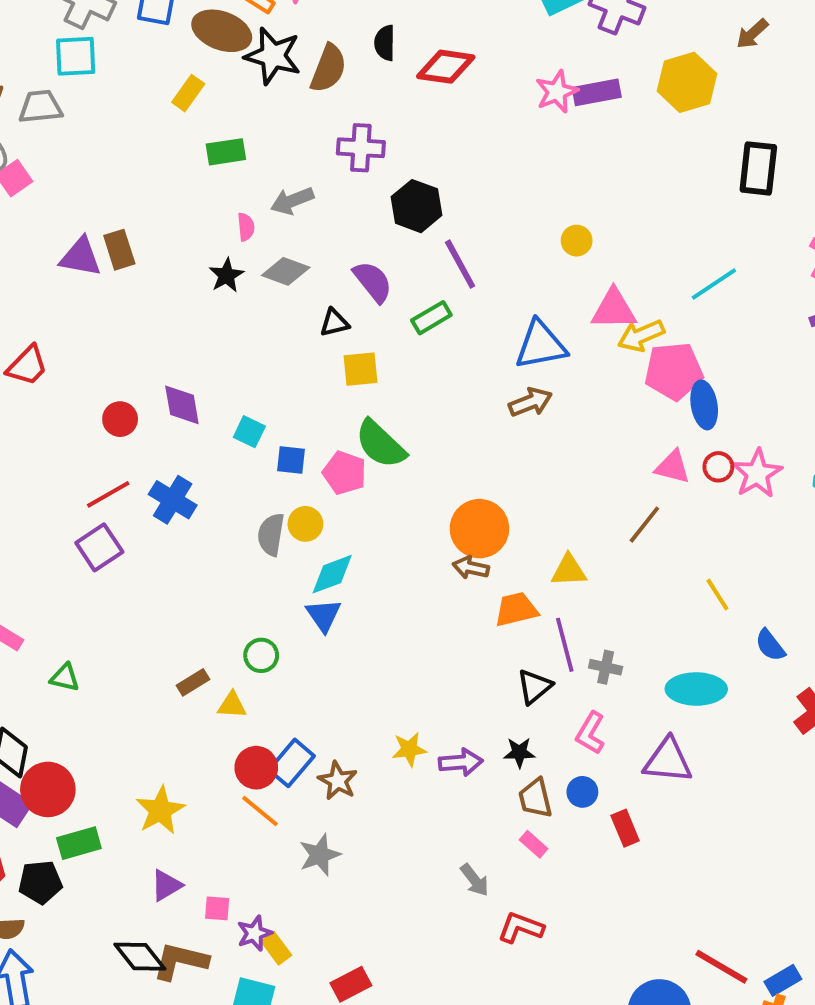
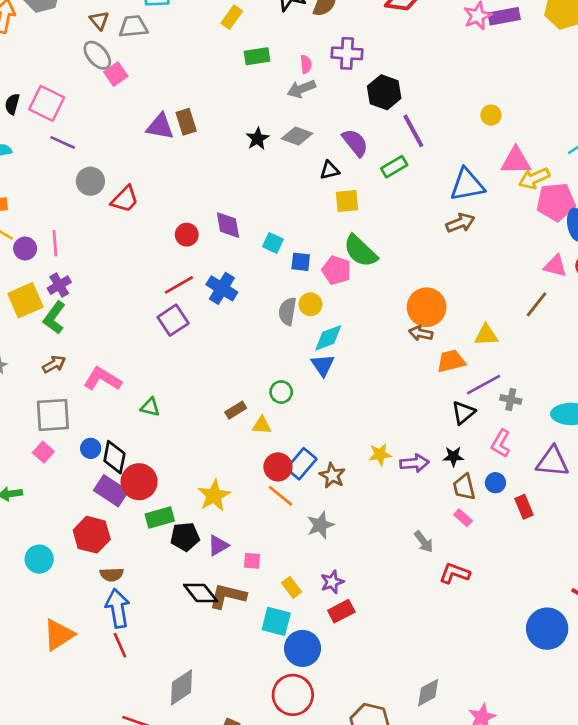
pink semicircle: (246, 227) -> (306, 64), moved
purple line: (565, 645) -> (484, 385), turned 76
black pentagon: (40, 882) -> (185, 537), moved
purple star: (254, 933) -> (332, 582), moved

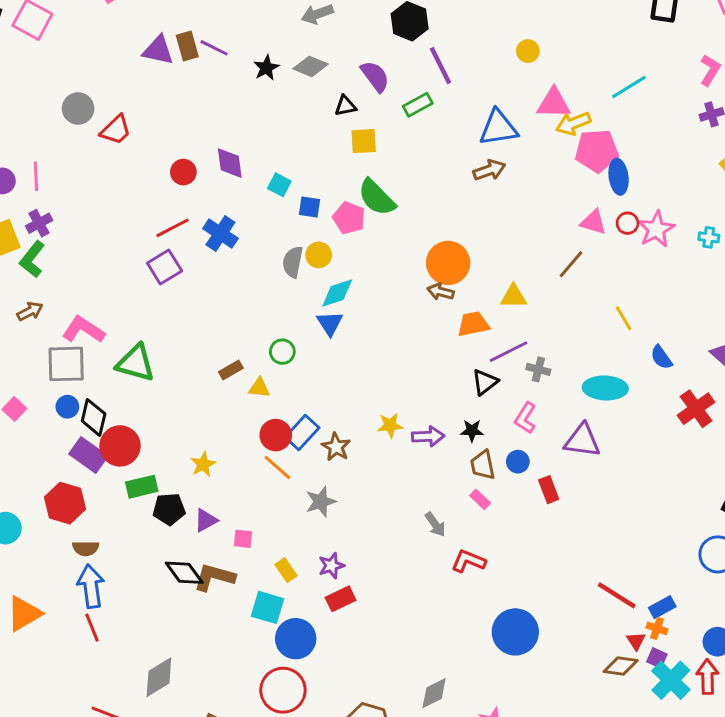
purple line: (63, 142) -> (214, 48), moved
green triangle: (150, 407) -> (136, 363), size x1.8
gray square: (53, 415) -> (66, 364), moved
yellow star: (214, 496) -> (203, 464), size x0.7
blue circle: (547, 629) -> (515, 632), moved

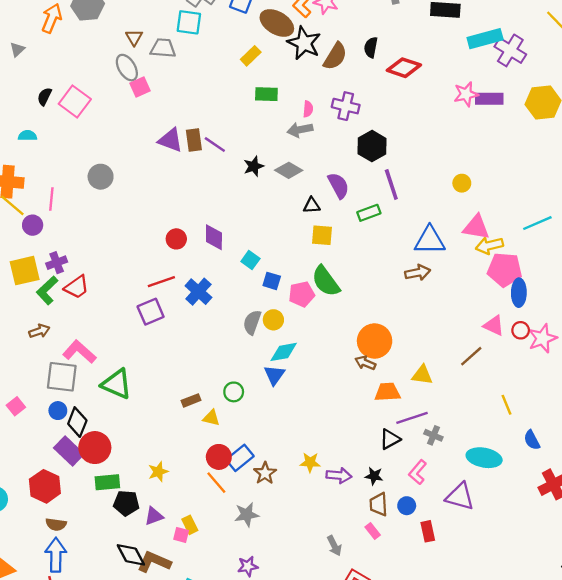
red trapezoid: (116, 130) -> (77, 287), moved
pink line: (36, 176) -> (51, 199), moved
pink pentagon: (349, 218) -> (302, 294), turned 30
yellow rectangle: (286, 570) -> (190, 525), moved

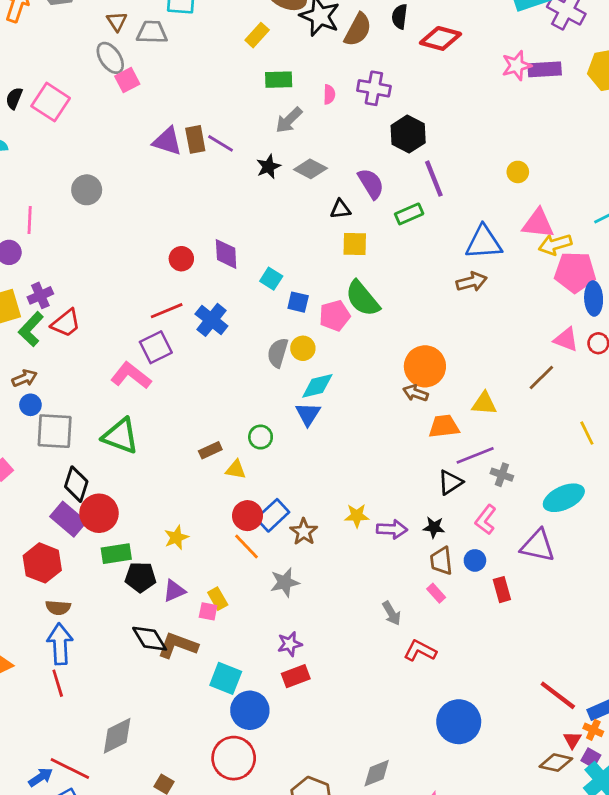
gray arrow: (300, 130) -> (289, 120), moved, turned -30
pink L-shape: (79, 352) -> (131, 376), moved
blue circle: (58, 411) -> (30, 405), moved
cyan ellipse: (484, 458) -> (564, 498), turned -32

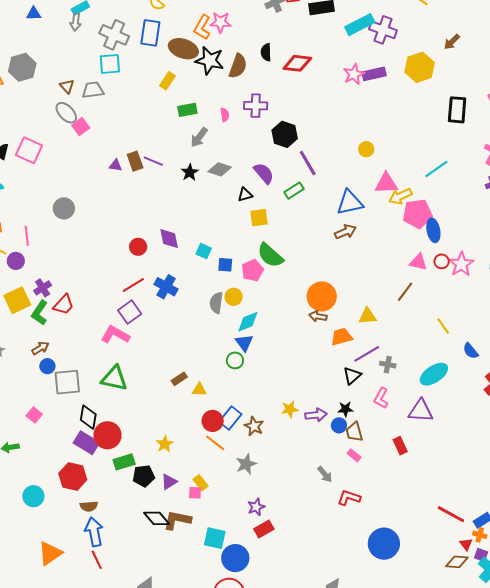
purple triangle: (167, 141) -> (116, 165), size x0.6
green circle: (261, 437) -> (235, 360), moved
blue circle: (475, 560) -> (339, 425), moved

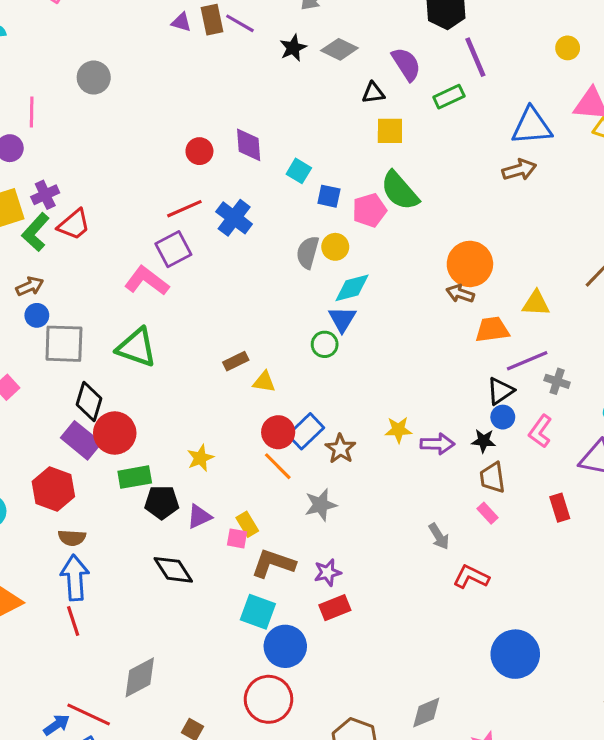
blue circle: (339, 425) -> (503, 417), moved
brown L-shape: (177, 520) -> (273, 563), moved

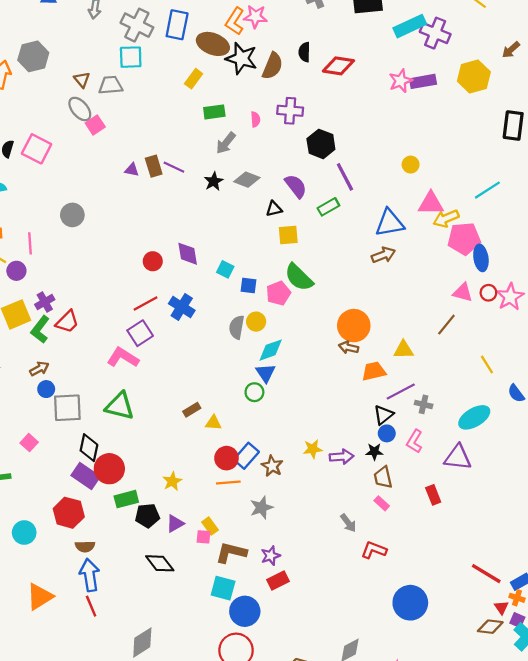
orange line: (278, 466) -> (228, 482), turned -45

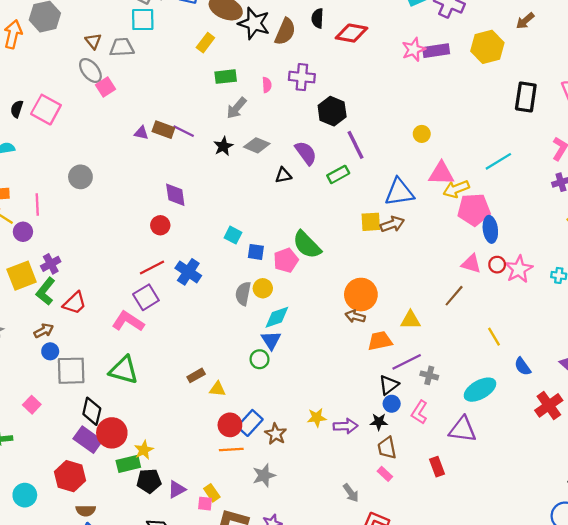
brown rectangle: (154, 166) -> (163, 130), turned -55
yellow square: (288, 235) -> (371, 222), moved
purple diamond: (188, 254) -> (175, 195), moved
red trapezoid: (67, 322) -> (75, 303), moved
yellow star: (172, 481) -> (144, 450), moved

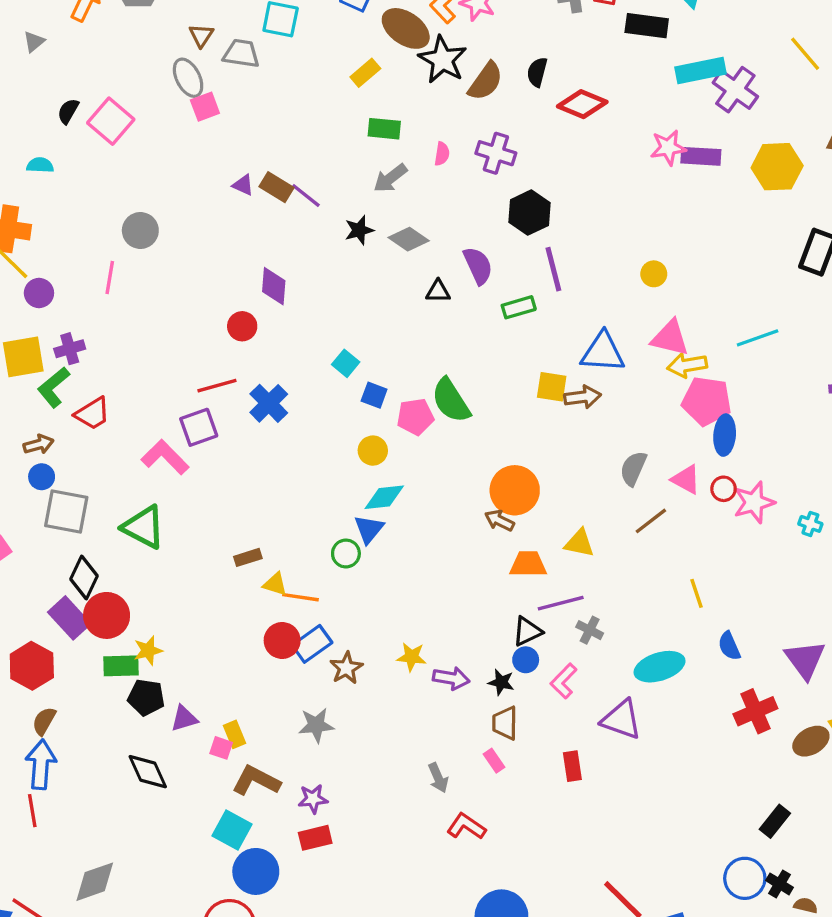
pink line: (37, 205) -> (110, 278), moved
gray semicircle: (243, 294) -> (633, 468), moved
orange line: (231, 449) -> (301, 597), moved
brown semicircle: (86, 511) -> (44, 721), turned 108

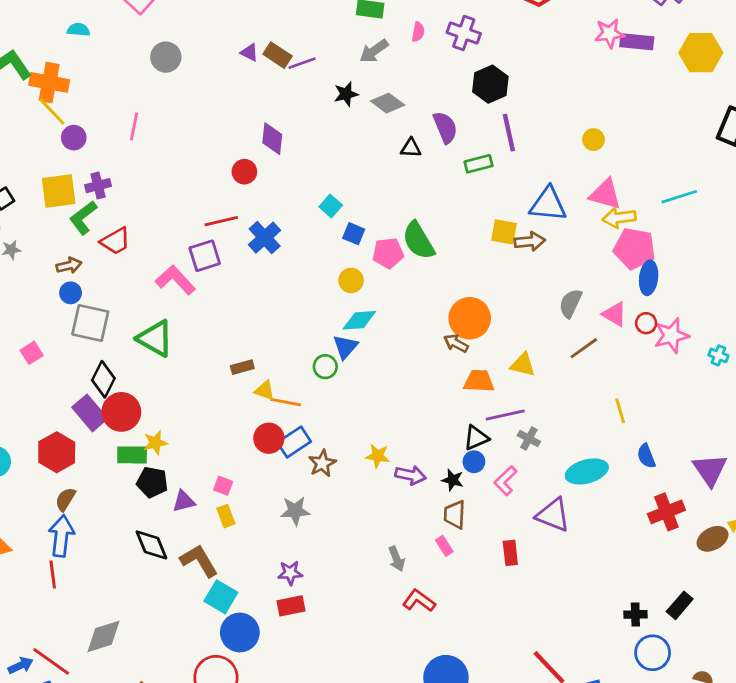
purple line: (306, 196) -> (302, 63), turned -60
gray circle: (140, 230) -> (166, 57), moved
pink square: (221, 748) -> (223, 486), moved
brown L-shape: (256, 781) -> (199, 561), moved, turned 30
black cross: (779, 884) -> (635, 614), moved, turned -35

